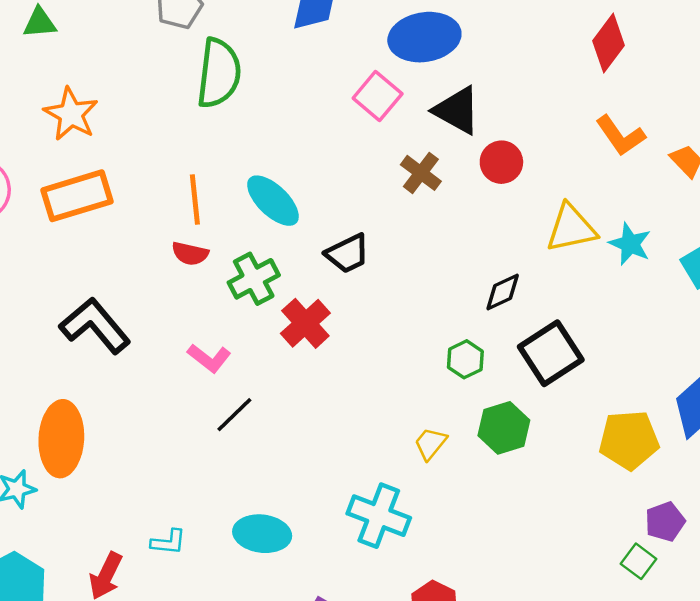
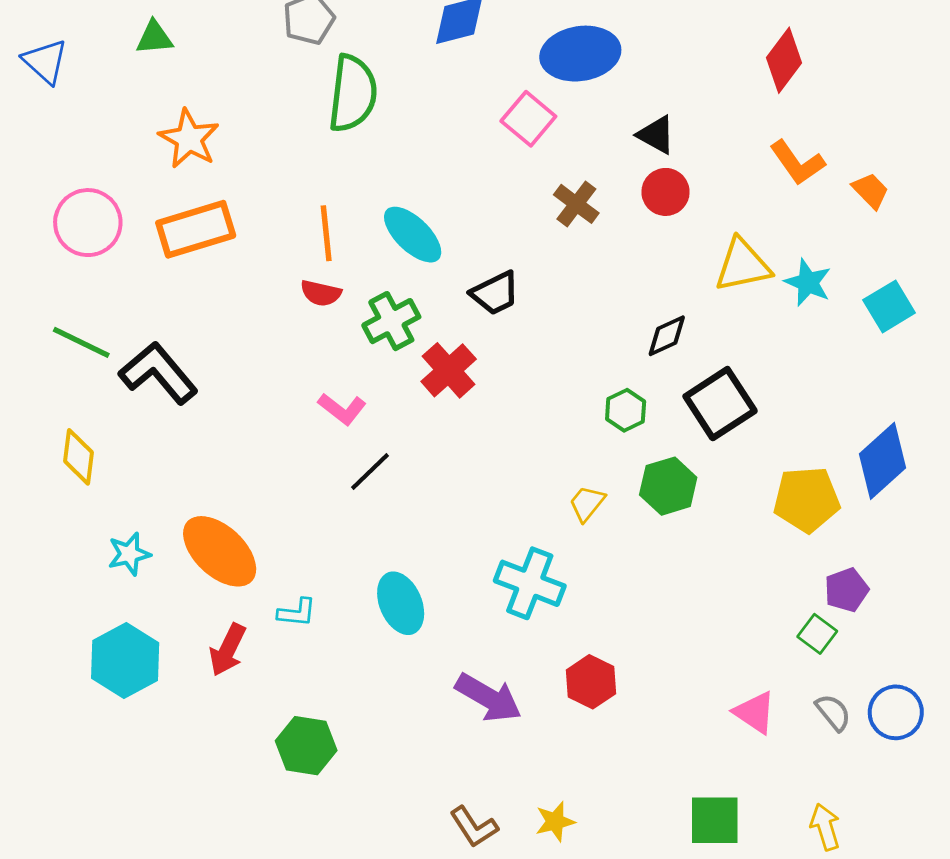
black triangle: (457, 110) -> (656, 135), moved, size x0.7
black L-shape: (95, 326) -> (158, 373), moved
orange ellipse: (61, 439) -> (220, 551), moved, turned -50
cyan ellipse: (262, 534) -> (401, 603), turned 60

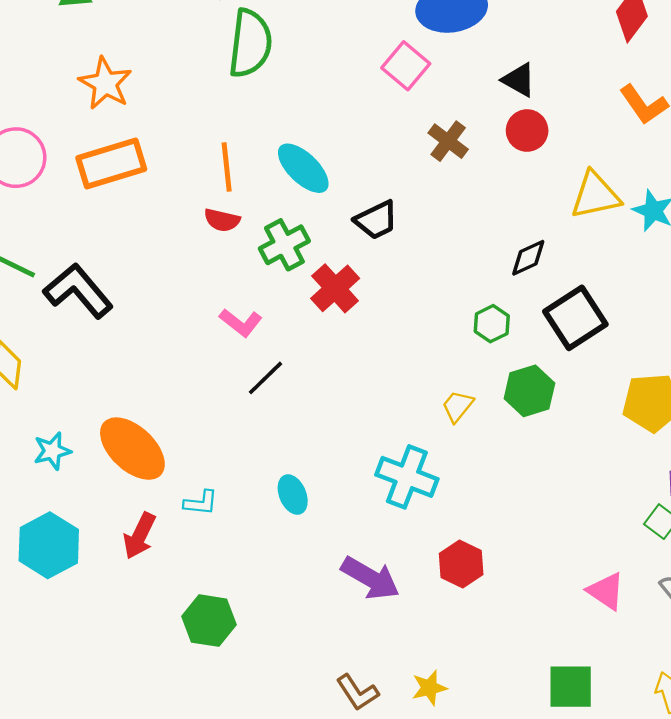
cyan ellipse: (401, 603) -> (293, 495), size x0.7

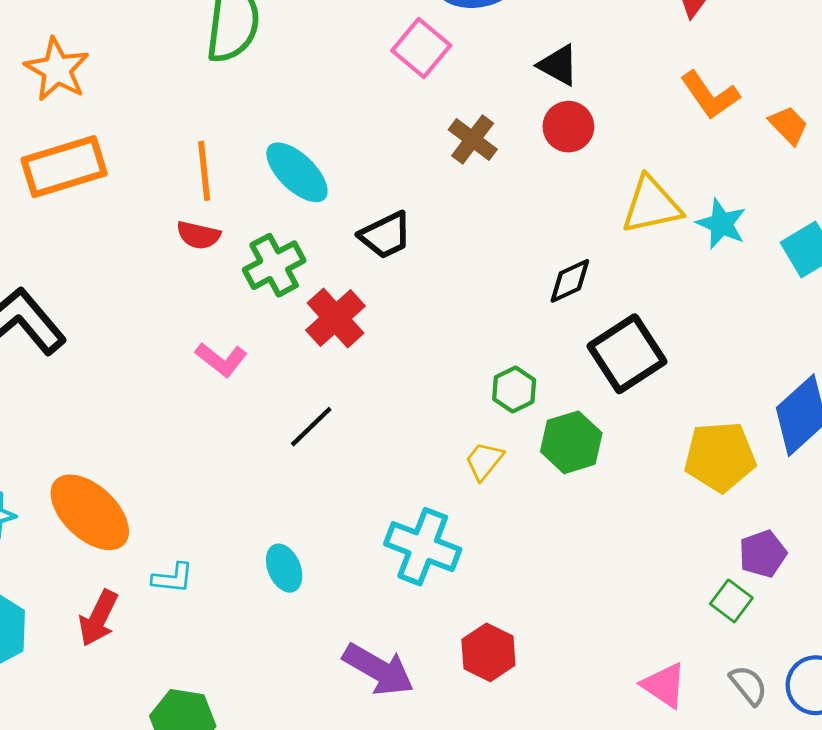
green hexagon: (492, 324) -> (514, 389), moved
black line: (266, 378) -> (311, 427), moved

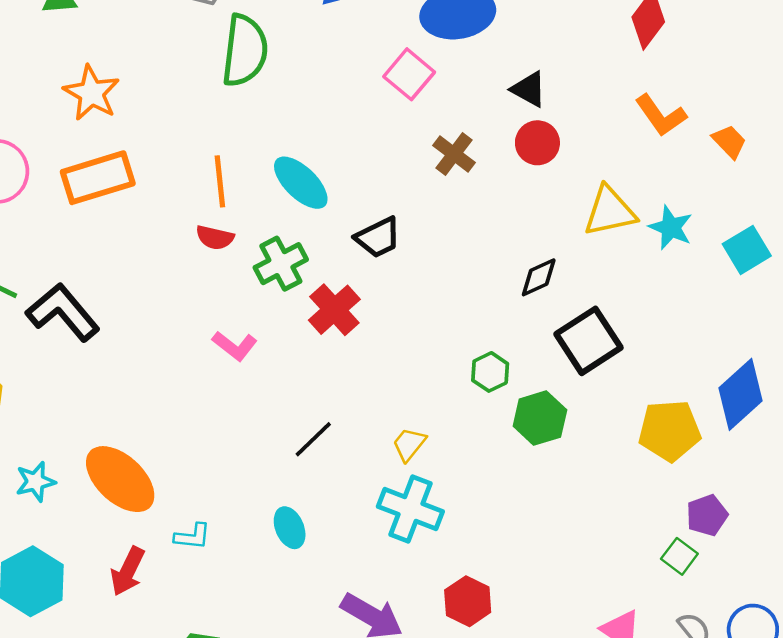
black line: (311, 427) -> (313, 439), moved
yellow trapezoid: (484, 461) -> (409, 444), moved

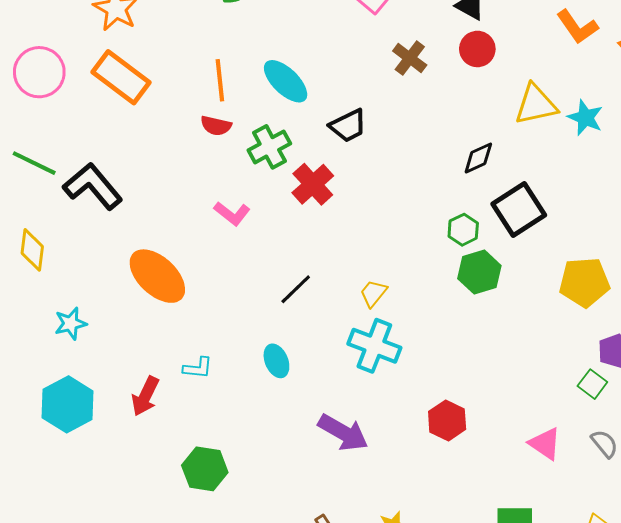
orange rectangle: (98, 178) -> (121, 77), turned 54
green hexagon: (490, 372) -> (463, 230), moved
orange ellipse: (120, 479) -> (157, 276), moved
red hexagon: (468, 601) -> (447, 420), moved

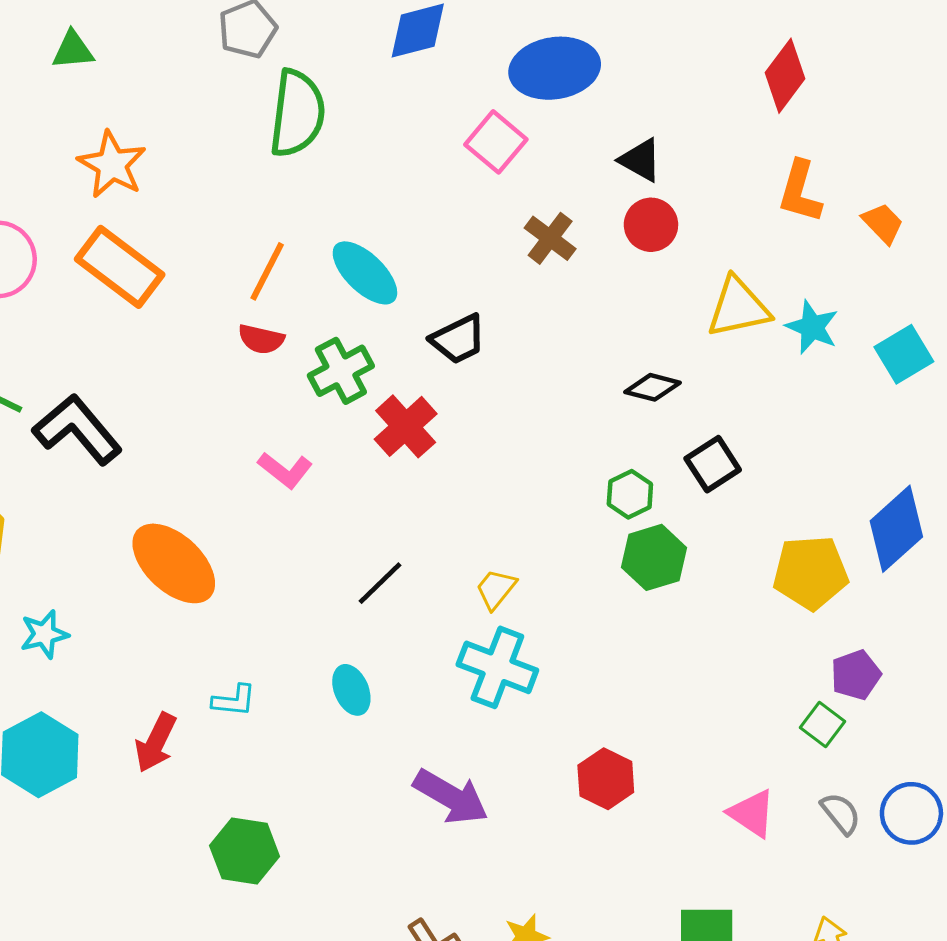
orange L-shape: (577, 27) -> (800, 192), turned 51
orange line: (220, 80) -> (267, 271), turned 33
black diamond: (478, 158) -> (652, 387), turned 39
black square: (519, 209) -> (713, 464), size x0.7

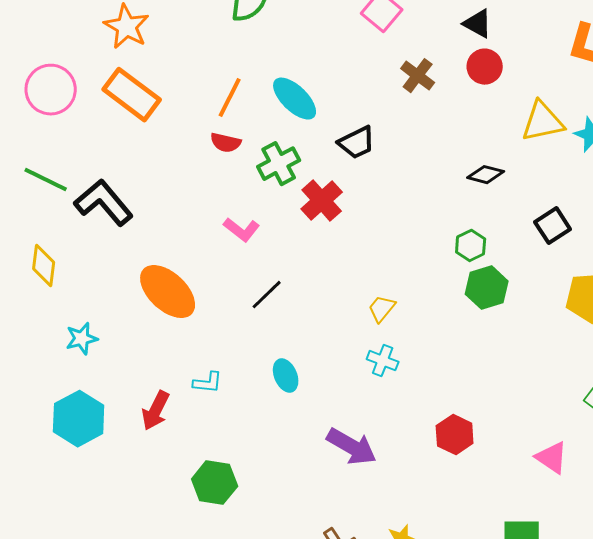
black square: (713, 464) -> (553, 226), moved
black line: (380, 583) -> (267, 295), moved
cyan cross: (497, 667) -> (383, 361), size x0.6

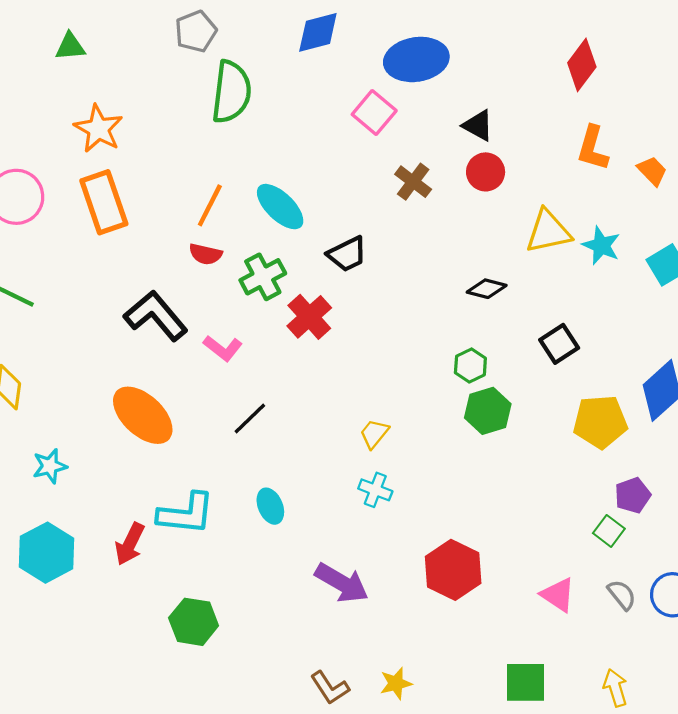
orange rectangle: (132, 95) -> (104, 202), turned 34
black L-shape: (104, 203) -> (156, 316), moved
cyan L-shape: (208, 383) -> (186, 514), size x1.8
red hexagon: (455, 435) -> (453, 570), size x1.4

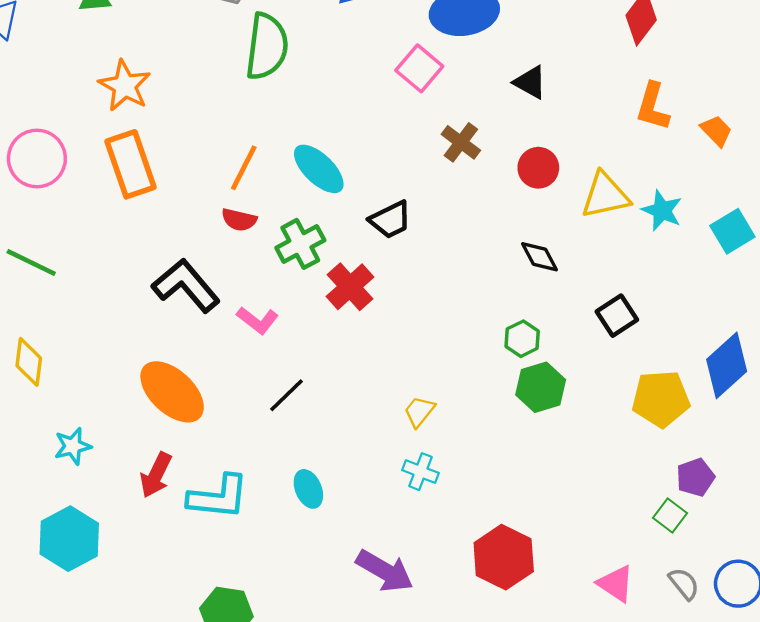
red circle: (486, 172) -> (538, 168), moved
black diamond: (487, 289) -> (539, 257), turned 48
red arrow: (130, 544) -> (156, 475), moved

